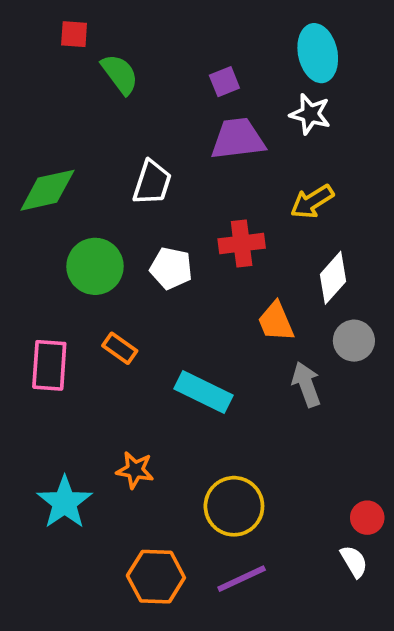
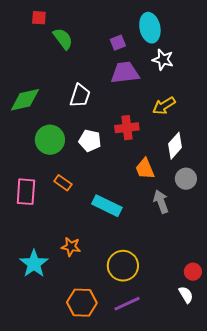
cyan ellipse: (318, 53) -> (150, 28), moved

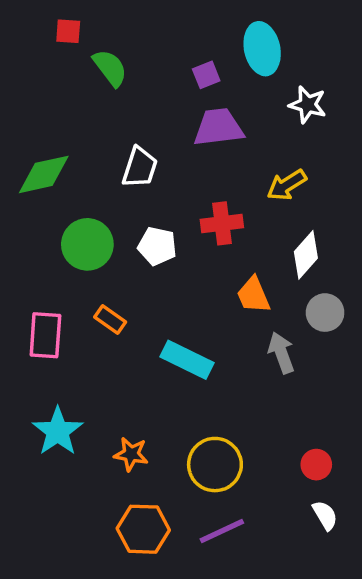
white star: (163, 60) -> (308, 105), moved
orange star: (71, 247) -> (131, 454), moved
cyan star: (34, 264) -> (58, 431), moved
red circle: (193, 272) -> (316, 465), moved

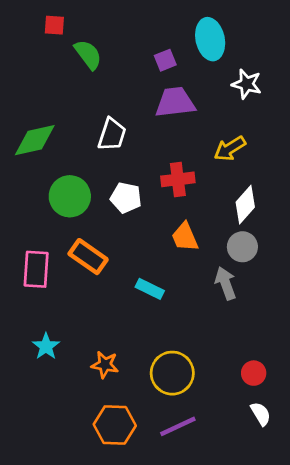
orange trapezoid: (253, 295) -> (185, 237), moved
gray circle: (325, 313) -> (242, 247), moved
orange rectangle: (110, 320) -> (88, 257), size x1.5
cyan rectangle: (187, 360) -> (150, 289), size x0.7
cyan star: (58, 431) -> (46, 346), size x0.7

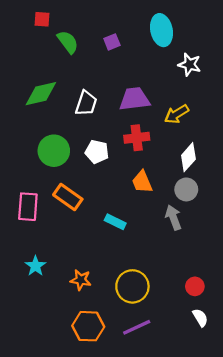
purple square: (165, 60) -> (112, 42), moved
purple trapezoid: (175, 102) -> (135, 99), moved
green diamond: (35, 140) -> (41, 94), moved

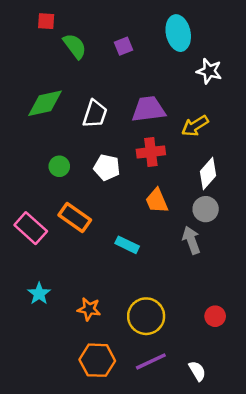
green circle: (54, 151) -> (59, 166), size x0.6
pink rectangle: (28, 207) -> (31, 228), turned -52
white semicircle: (200, 318) -> (197, 371), moved

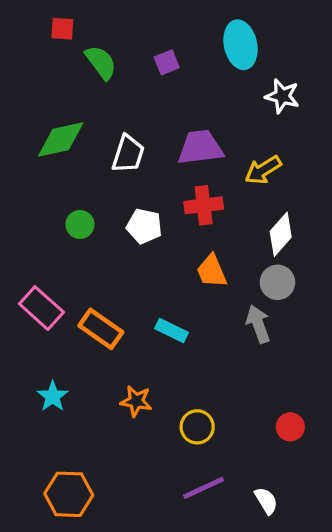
orange rectangle: (75, 217) -> (101, 329), moved
orange star: (89, 309) -> (136, 401), moved
yellow circle: (146, 316) -> (197, 427), size x0.7
orange hexagon: (97, 360) -> (69, 494), moved

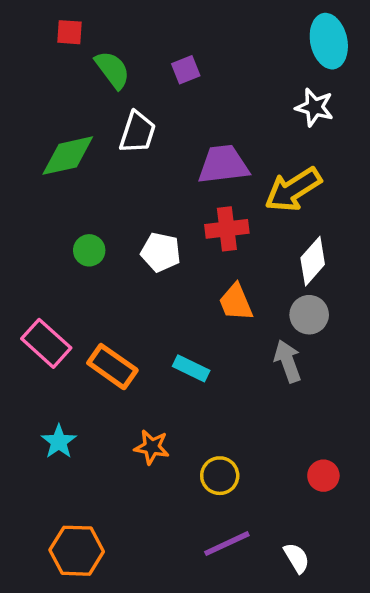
cyan ellipse: (241, 45) -> (329, 41), moved
white trapezoid: (128, 154) -> (137, 132), moved
yellow arrow: (263, 170) -> (293, 190), size x1.4

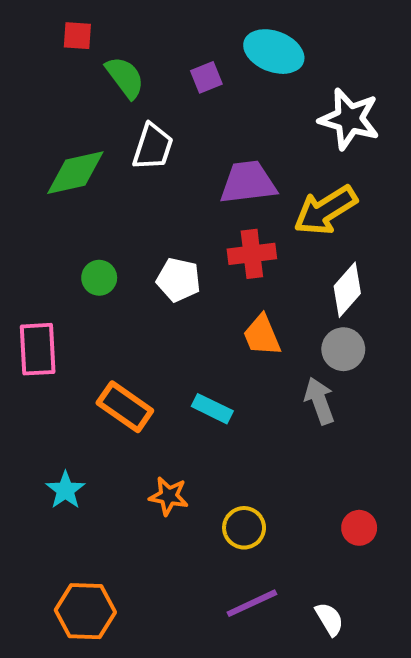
cyan ellipse: (329, 41) -> (274, 52), moved, turned -57
white star: (314, 107) -> (349, 119), size x1.4
pink rectangle: (46, 343) -> (38, 349), moved, turned 45

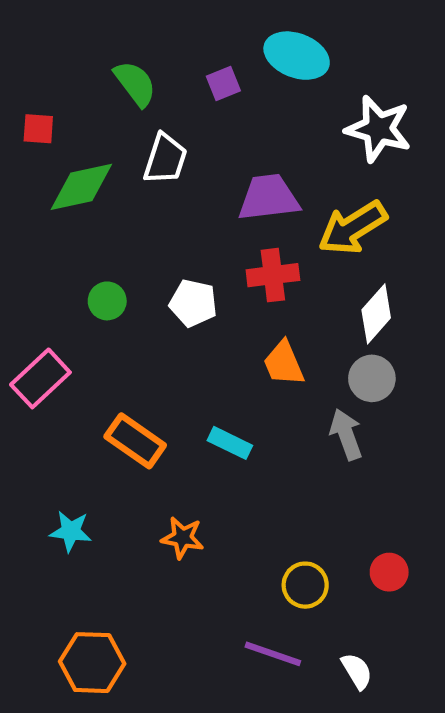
red square: (77, 36) -> (38, 129), moved
pink rectangle: (38, 349) -> (40, 378), turned 50
cyan star: (65, 490) -> (71, 531), turned -30
yellow circle: (244, 528) -> (305, 585), moved
purple line: (252, 603) -> (273, 654), turned 44

